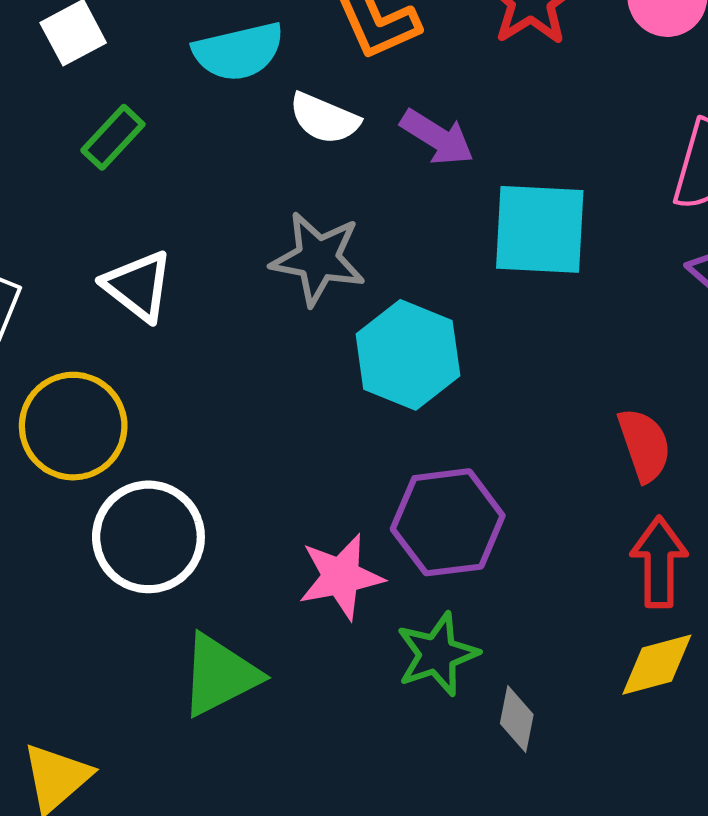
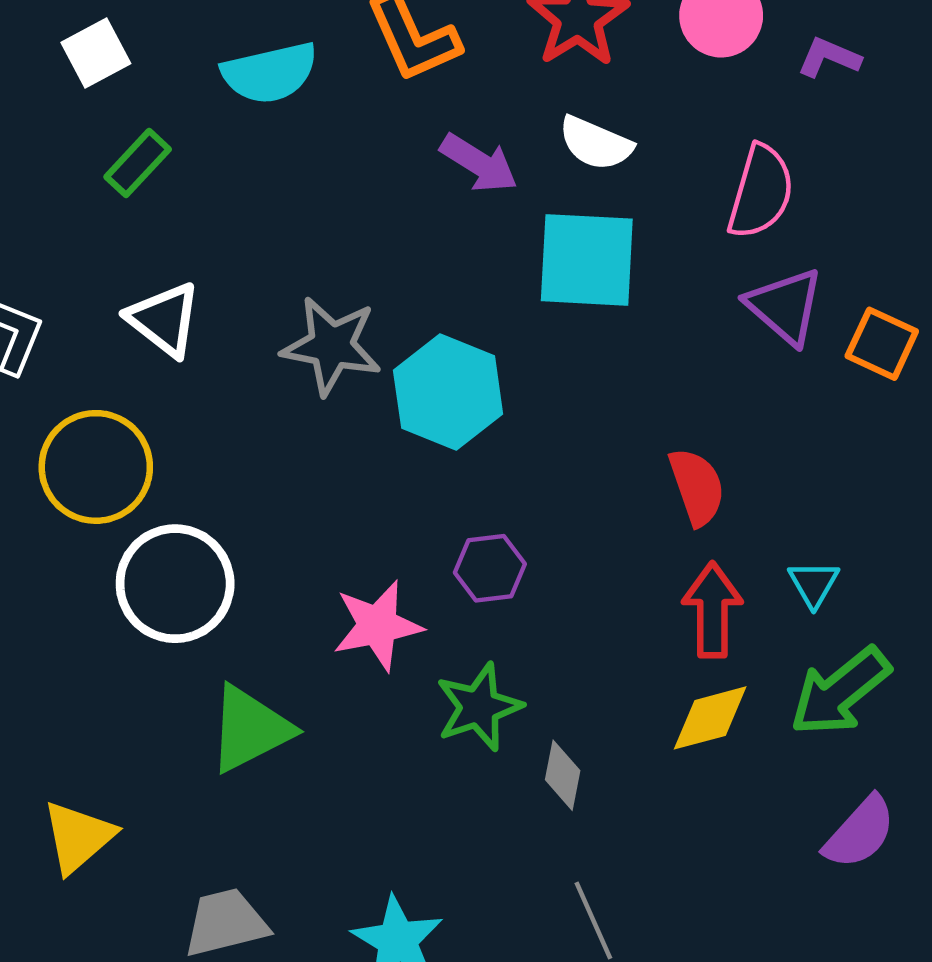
white semicircle: (324, 118) -> (596, 143), moved
gray star: (318, 259) -> (331, 346), moved
purple hexagon: (448, 522) -> (490, 568), size x0.6

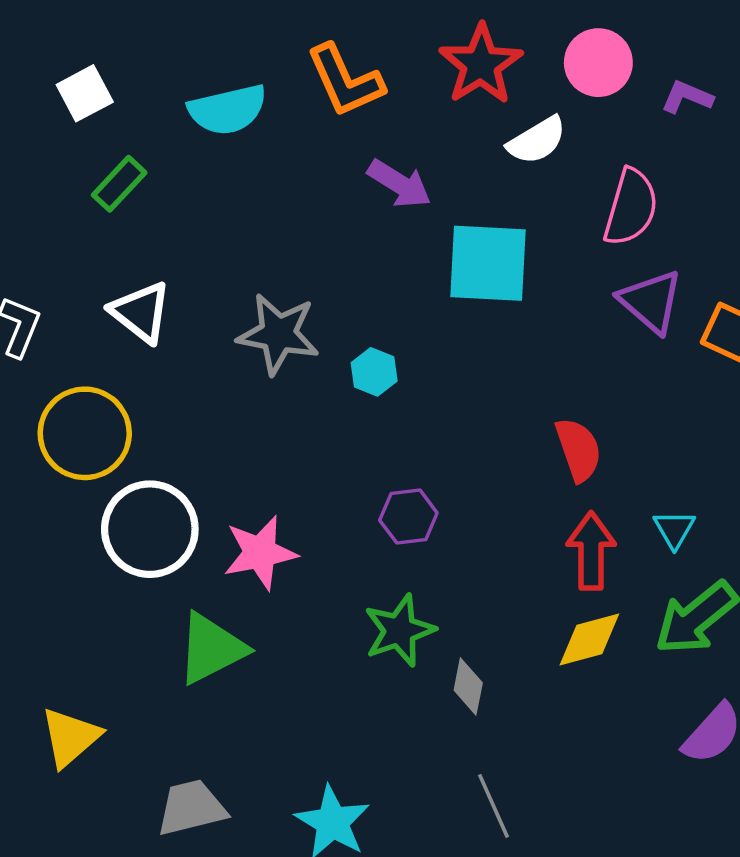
white semicircle: (596, 143) -> (537, 140), moved, turned -54
cyan hexagon: (448, 392) -> (374, 372), size x0.5
pink star: (378, 625) -> (260, 553), moved

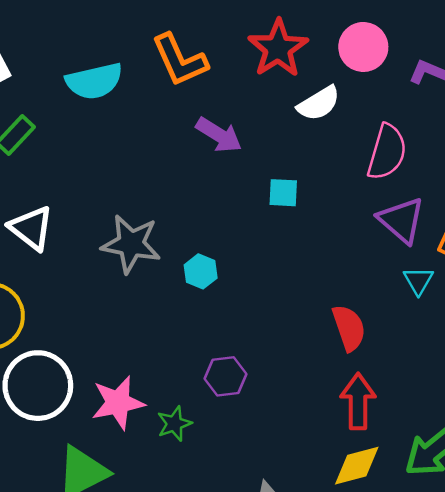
cyan square: (488, 263) -> (283, 193), size x0.5
cyan triangle: (674, 529) -> (418, 281), moved
green star: (399, 630) -> (174, 424), moved, size x0.7

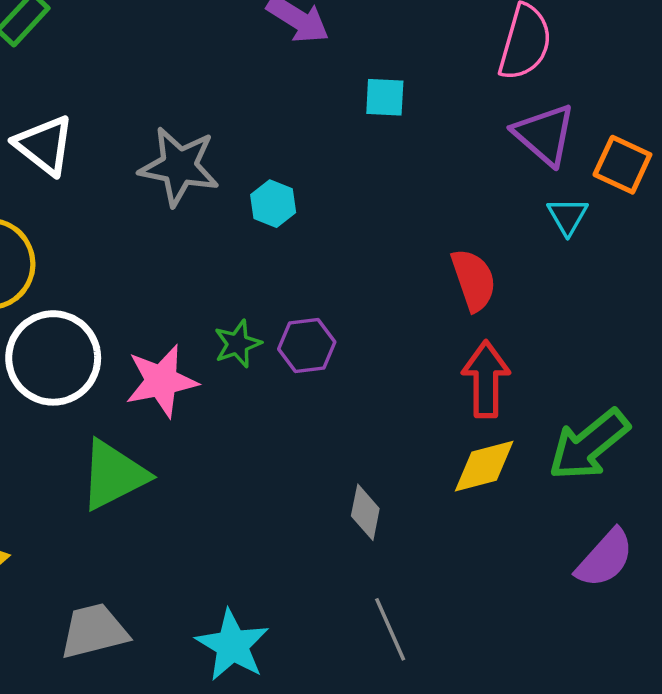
green star: (174, 424) -> (238, 344), moved

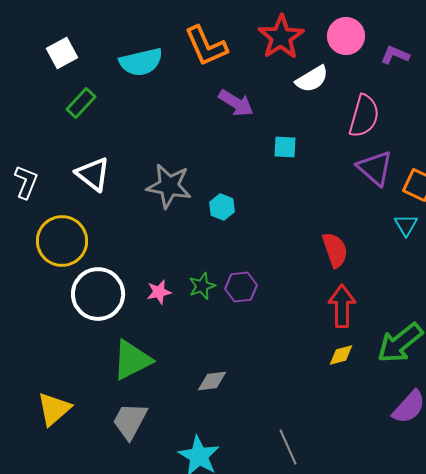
cyan triangle: (568, 216) -> (406, 225), moved
pink star: (161, 381) -> (159, 292), moved, size x0.6
yellow diamond: (484, 466) -> (341, 355), size x0.7
gray diamond: (365, 512) -> (212, 381), moved, turned 72
gray trapezoid: (94, 631) -> (130, 421), moved, turned -48

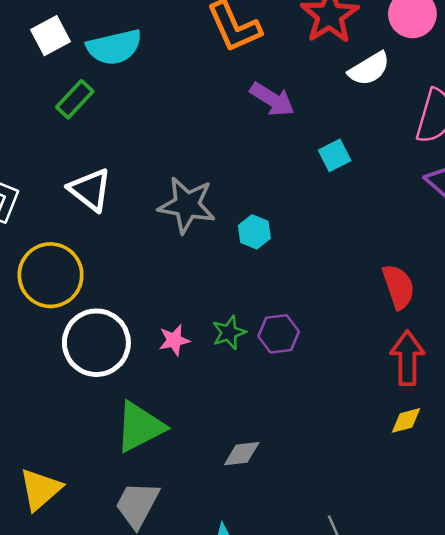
cyan semicircle: (141, 62) -> (114, 47), moved
cyan square: (285, 147) -> (335, 155), turned -30

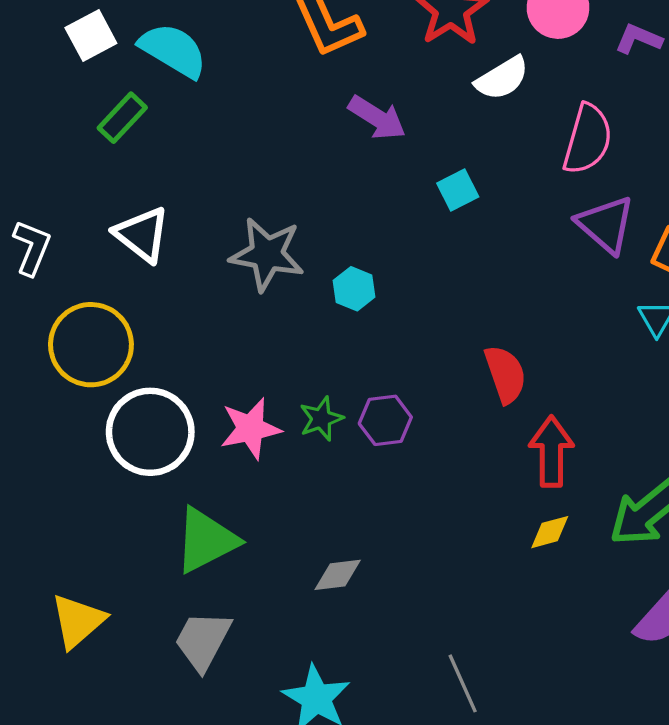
cyan semicircle: (114, 47) -> (173, 50), turned -136
red semicircle: (398, 287) -> (505, 374), moved
pink star: (174, 340) -> (250, 429), size x1.5

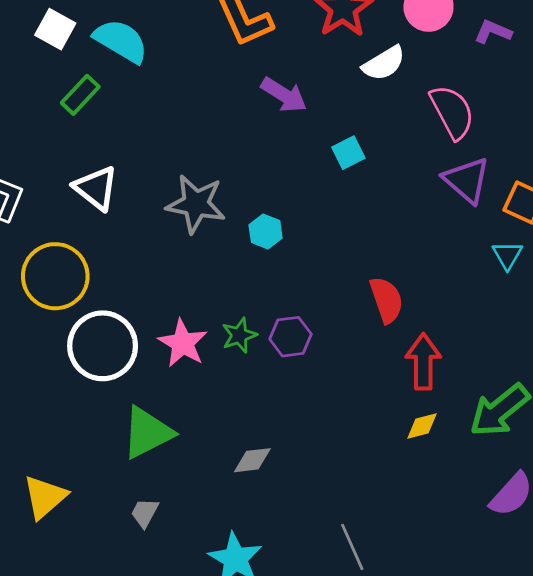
white square: (91, 36) -> (55, 29), turned -33
pink semicircle: (588, 139) -> (452, 112), turned -44
pink star: (250, 429) -> (183, 343), turned -30
gray trapezoid: (203, 641) -> (145, 513), size x0.6

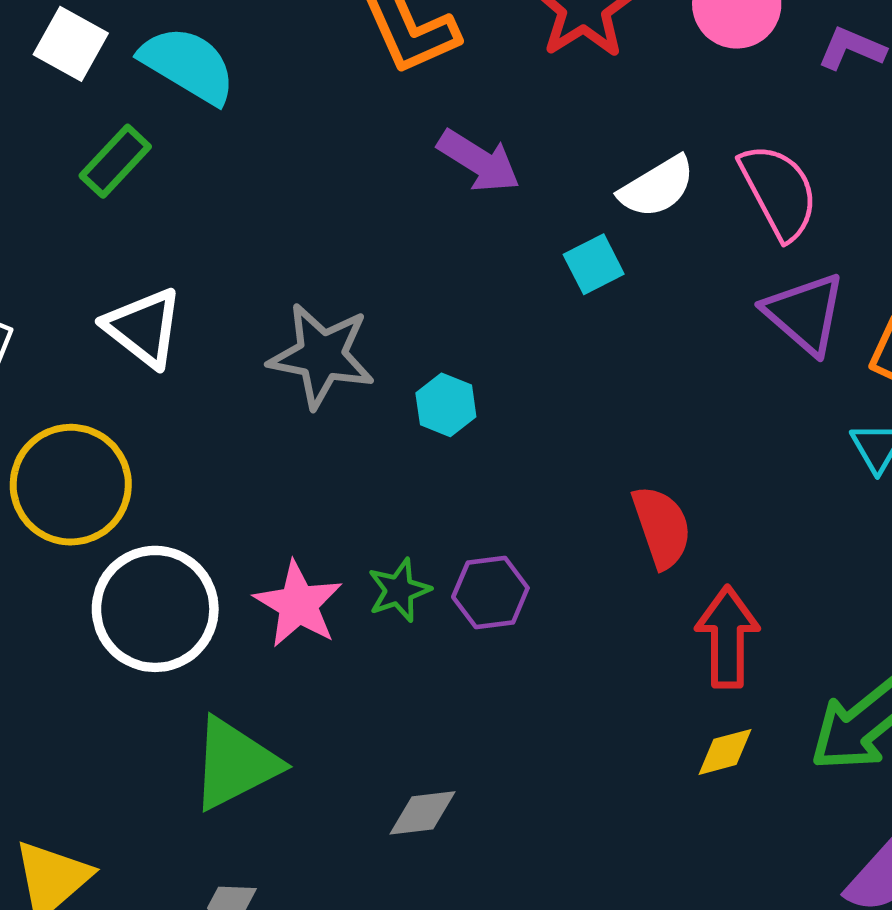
white semicircle: (384, 63) -> (657, 187), moved

